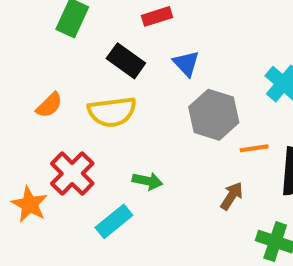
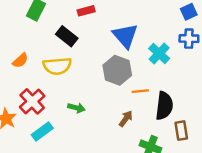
blue triangle: (186, 63) -> (125, 36), moved, size x1.6
cyan rectangle: (114, 221) -> (42, 131), moved

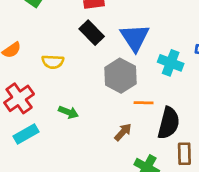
black rectangle: (67, 36) -> (92, 33), moved
cyan cross: (159, 54) -> (171, 63), turned -30
yellow semicircle: (57, 66) -> (53, 62), size x0.7

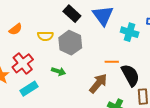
gray hexagon: (120, 76) -> (70, 43), moved
black semicircle: (169, 123) -> (130, 75), turned -40
brown arrow: (123, 132) -> (98, 83), size x1.5

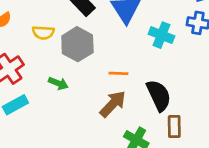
orange line: (112, 62) -> (118, 73), moved

